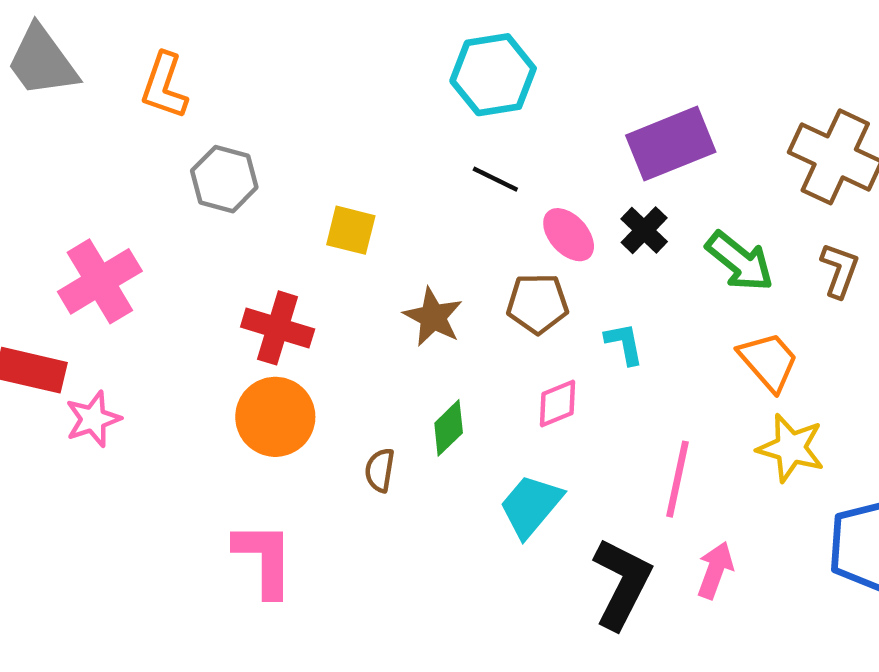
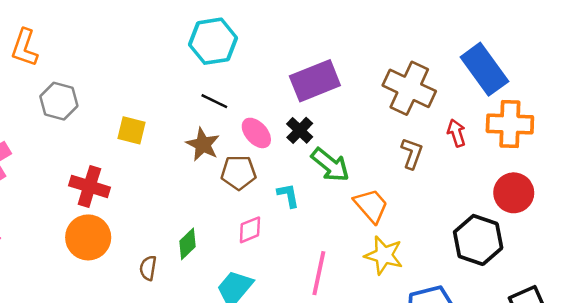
green arrow: (740, 261) -> (330, 165), moved
brown star: (433, 317) -> (203, 144), moved

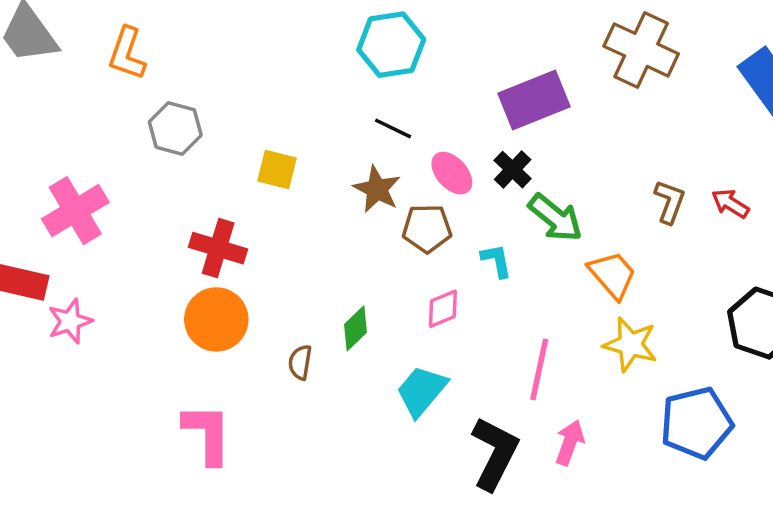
brown cross: (409, 88) -> (641, 50), moved
red arrow: (456, 133) -> (730, 203), moved, turned -40

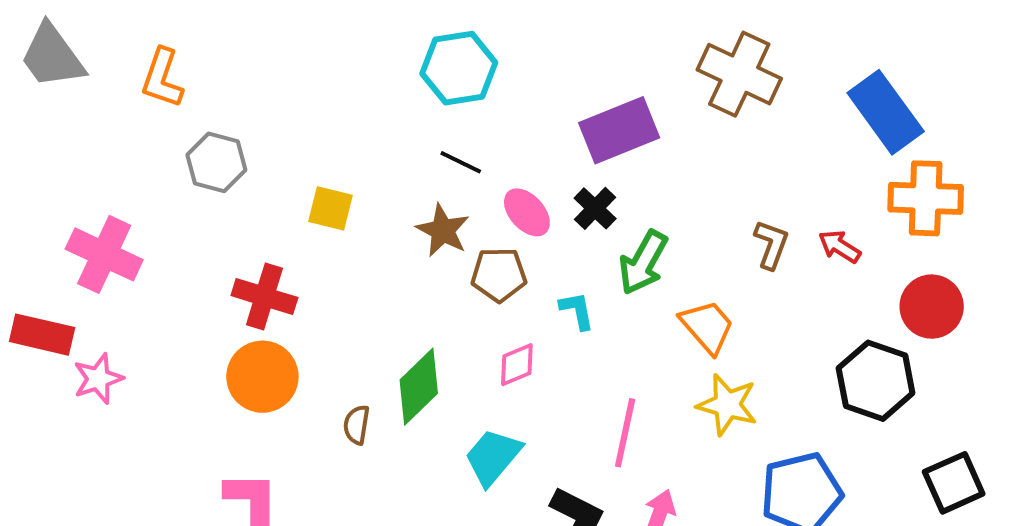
pink cross: (75, 211) -> (104, 254), turned -34
green arrow: (555, 218) -> (643, 262), turned 80
green diamond: (355, 328) -> (419, 387), size x1.5

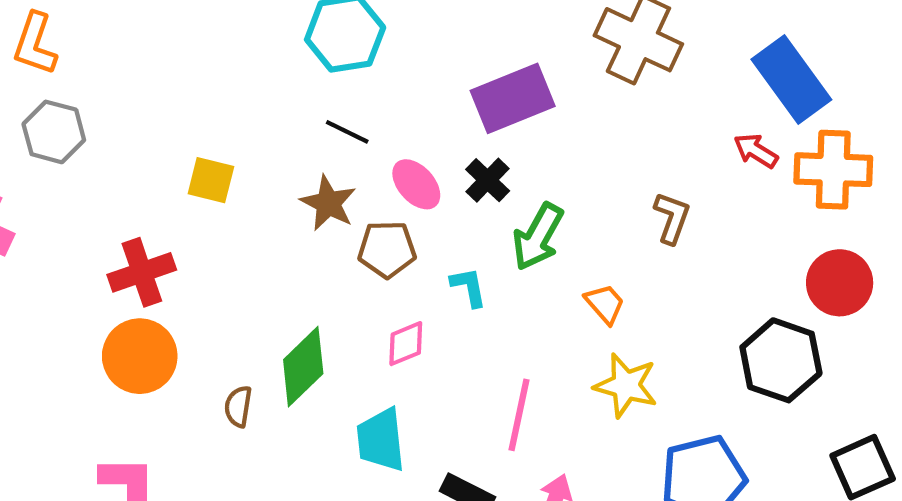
gray hexagon: (216, 162) -> (54, 132), moved
red arrow: (839, 246) -> (756, 151), moved
red cross: (264, 297) -> (142, 272), turned -36
orange trapezoid: (707, 327) -> (605, 304), size x0.7
cyan trapezoid: (493, 457) -> (381, 440), turned -46

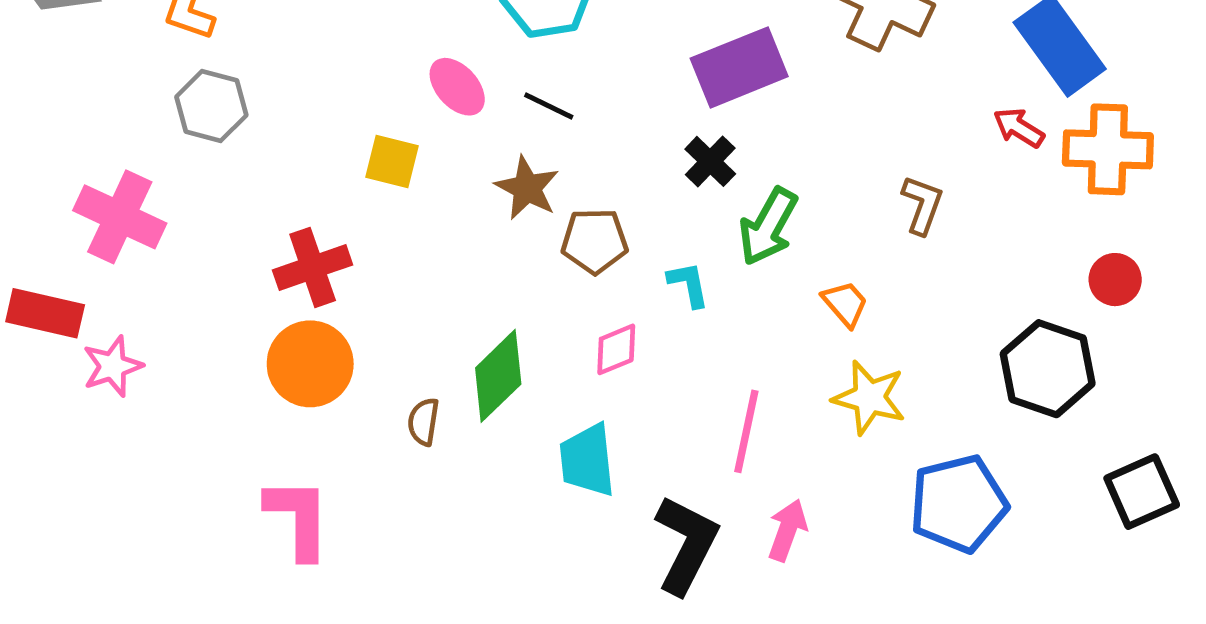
pink ellipse: (416, 184) -> (457, 87), moved
red circle: (840, 283) -> (1115, 280), size x0.7

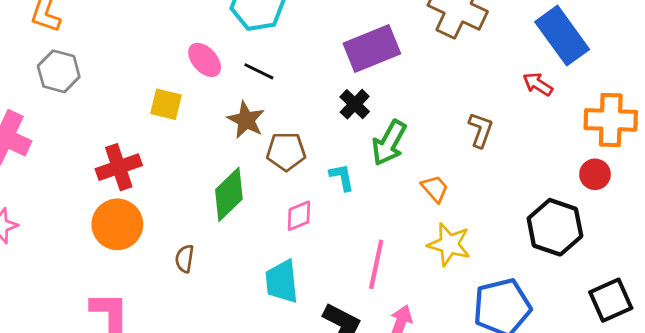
orange cross: (1108, 149) -> (611, 120), moved
green diamond: (498, 376) -> (229, 194), moved

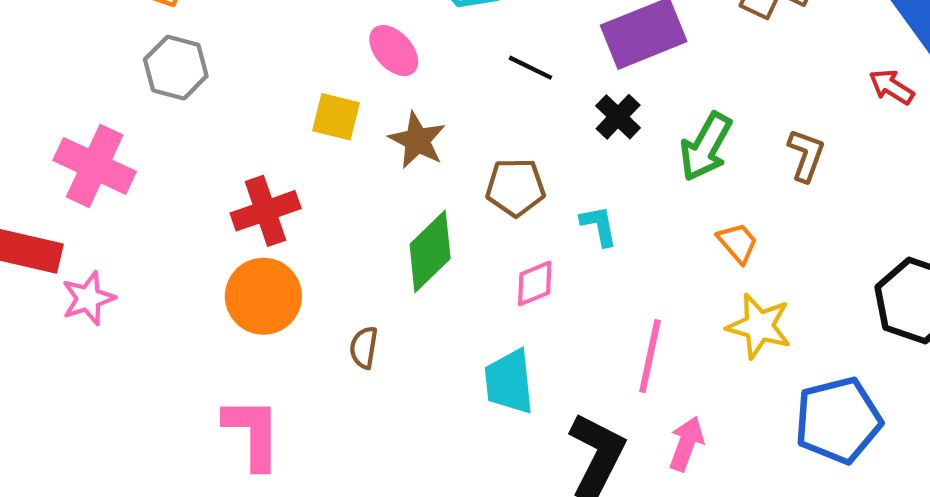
black line: (259, 71) -> (530, 68), moved
brown star: (246, 120) -> (417, 140), moved
green arrow: (389, 143) -> (706, 147), moved

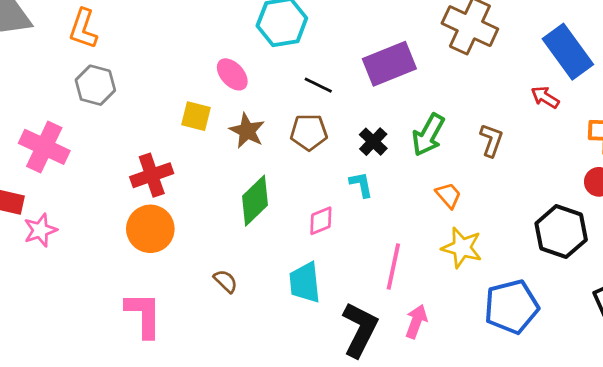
black cross: (618, 117) -> (373, 142), moved
brown pentagon: (515, 187) -> (309, 132), moved
brown semicircle: (364, 348) -> (226, 281), moved, turned 125

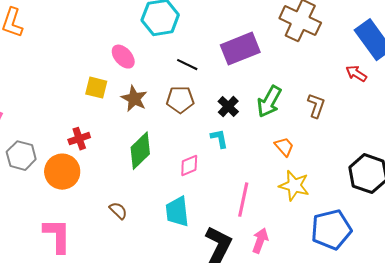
gray hexagon: (95, 85) -> (21, 156), moved
red cross: (152, 175) -> (79, 139), moved, size x0.7

